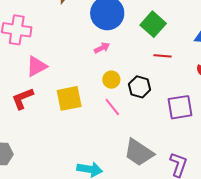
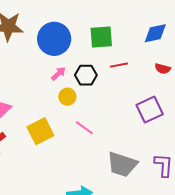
green square: (153, 24) -> (101, 37), turned -30
yellow circle: (111, 80) -> (67, 97), moved
black hexagon: (140, 87) -> (86, 75), moved

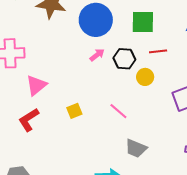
yellow circle: (67, 97) -> (145, 77), moved
yellow square: (40, 131) -> (74, 111), size x0.6
gray trapezoid: (122, 164) -> (136, 148), moved, size x0.7

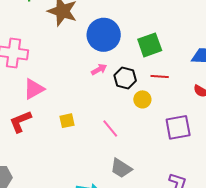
green square: (143, 22) -> (150, 45), turned -30

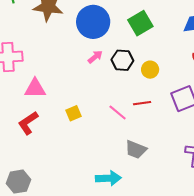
red line: (160, 77) -> (142, 103), moved
pink triangle: (34, 89) -> (35, 88), turned 40
yellow circle: (142, 99) -> (150, 70), moved

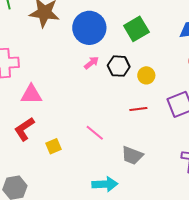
yellow square: (74, 113) -> (53, 146), moved
pink line: (118, 113) -> (95, 133), moved

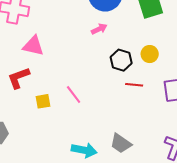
black hexagon: (119, 66) -> (121, 60), moved
pink line: (95, 133) -> (74, 95), moved
gray trapezoid: (132, 155) -> (121, 143), moved

